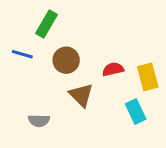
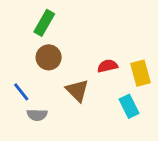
blue line: (22, 54) -> (21, 92), moved, turned 36
brown circle: (66, 60) -> (49, 57), moved

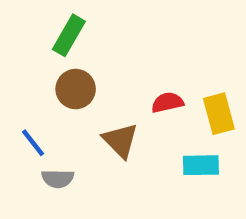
cyan rectangle: (129, 106) -> (201, 165), turned -65

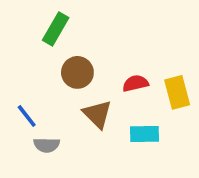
brown circle: (76, 89) -> (77, 72), moved
cyan rectangle: (201, 165) -> (145, 134), moved

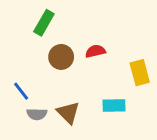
red semicircle: (135, 83) -> (95, 51), moved
brown triangle: (97, 114) -> (68, 113), moved

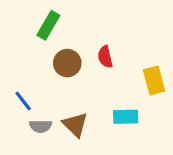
red semicircle: (95, 51) -> (105, 57), turned -90

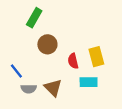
red semicircle: (105, 57) -> (73, 61), moved
yellow rectangle: (154, 80) -> (96, 57), moved

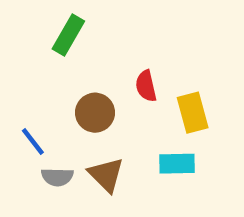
brown circle: (47, 44) -> (95, 113), moved
red semicircle: (73, 61) -> (146, 86), moved

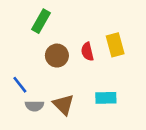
brown circle: (95, 113) -> (57, 56), moved
yellow rectangle: (193, 113) -> (115, 45), moved

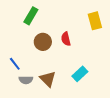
yellow rectangle: (115, 45) -> (95, 21), moved
cyan rectangle: (106, 98) -> (80, 74), turned -42

